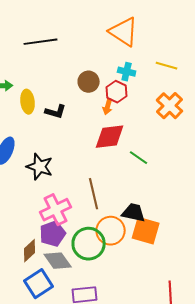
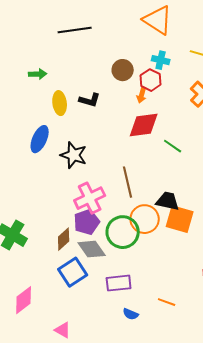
yellow ellipse: (28, 102) -> (60, 103), moved

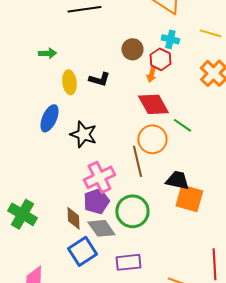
red diamond: (144, 125) -> (153, 104), turned 68
orange circle: (145, 219) -> (152, 139), moved
brown diamond: (64, 239) -> (73, 218), turned -50

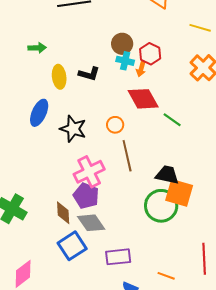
cyan cross: (170, 39) -> (125, 61), moved
orange circle: (152, 139) -> (115, 125), moved, size x0.6
purple pentagon: (96, 201) -> (86, 196), turned -30
green circle: (132, 211) -> (161, 206), moved

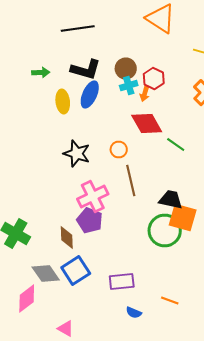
cyan cross: (125, 61) -> (129, 86), turned -30
black L-shape: (89, 74) -> (86, 70), moved, size x1.4
blue ellipse: (39, 113) -> (90, 94), moved
gray diamond: (91, 223) -> (46, 274), moved

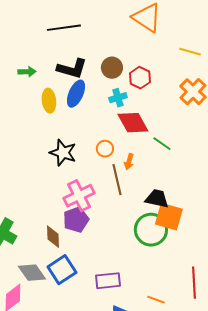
cyan cross: (129, 86) -> (118, 98), moved
orange arrow: (145, 94) -> (129, 162), moved
purple pentagon: (90, 220) -> (76, 220), turned 30

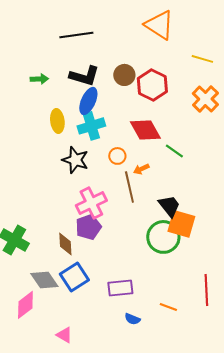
red hexagon: (140, 78) -> (152, 85), size x1.4
cyan cross: (118, 98) -> (91, 126), moved, size x1.5
yellow ellipse: (49, 101) -> (57, 121), moved
orange arrow: (129, 162) -> (141, 169), turned 49
black trapezoid: (157, 199) -> (169, 206), turned 40

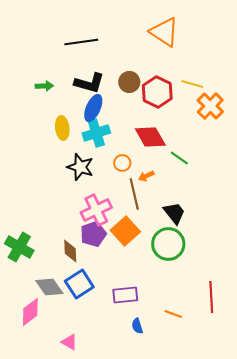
yellow line: (202, 59) -> (192, 84), moved
orange square: (181, 224) -> (125, 231), moved, turned 32
blue semicircle: (132, 319) -> (137, 326), turned 49

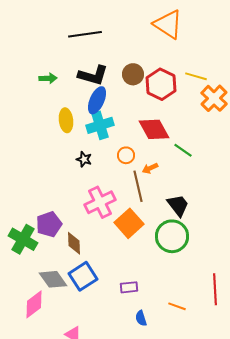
black star: (80, 167) -> (84, 159), size x0.6
purple pentagon: (93, 234) -> (49, 224), moved
purple rectangle: (125, 295) -> (129, 287), size x0.7

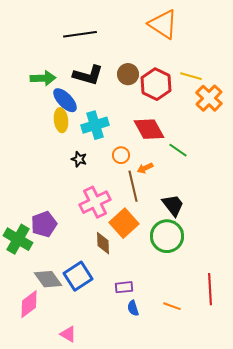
green arrow: (48, 78) -> (43, 78), size x1.4
blue ellipse: (97, 100) -> (65, 100), moved, turned -68
brown diamond: (74, 243) -> (103, 243), moved
blue semicircle: (141, 318) -> (133, 308), moved

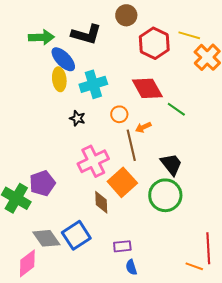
brown circle: (128, 74) -> (126, 15), moved
orange line: (172, 306) -> (194, 266), moved

